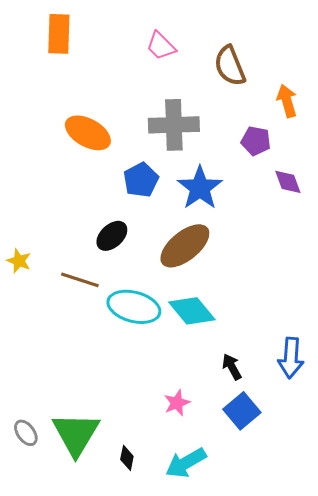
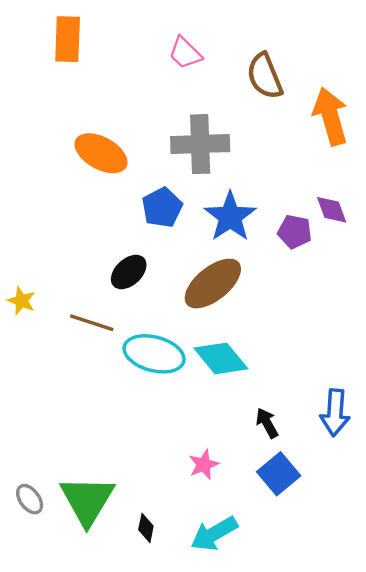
orange arrow: (287, 101) -> (330, 116), size x1.5
purple pentagon: (256, 141) -> (295, 232), moved

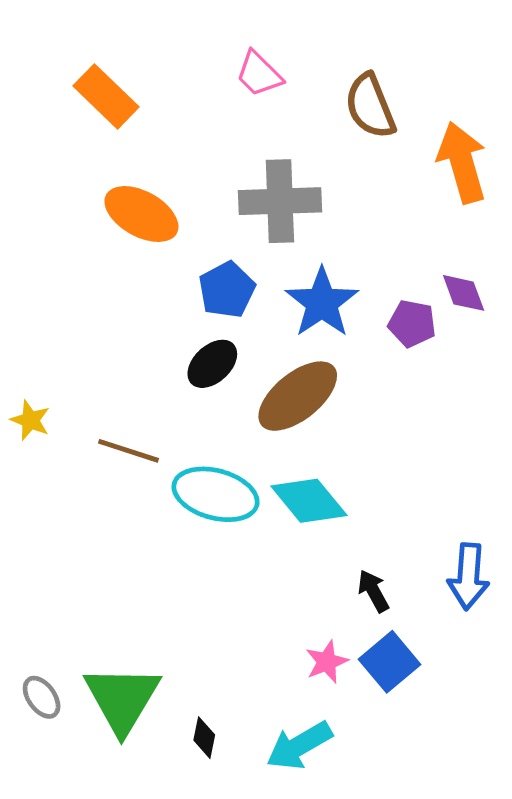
orange rectangle: (68, 39) -> (106, 96), moved, turned -48
black ellipse: (129, 272) -> (212, 364), moved
pink star: (204, 465) -> (327, 662), moved

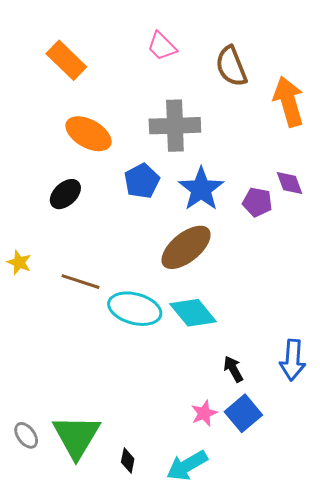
black ellipse: (212, 364) -> (65, 194), moved

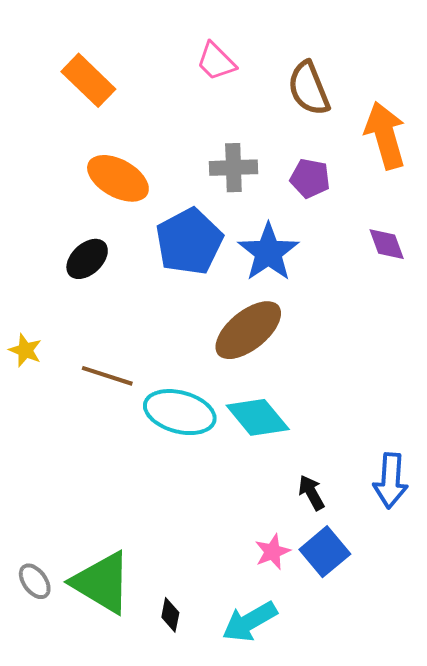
gray cross: (175, 126) -> (233, 168), size x0.7
blue pentagon: (142, 181) -> (189, 241), size x1.4
purple pentagon: (257, 202) -> (310, 178), moved
green triangle: (76, 436) -> (102, 583), turned -30

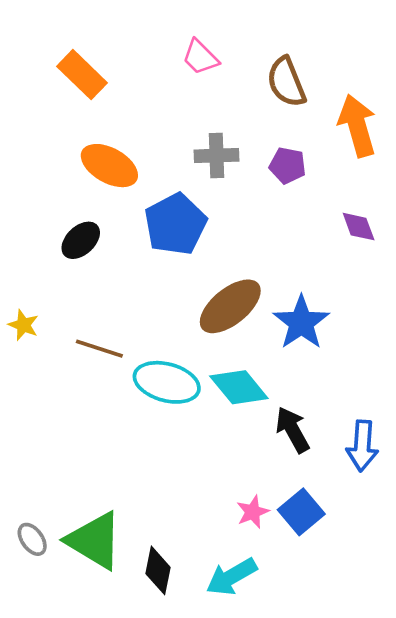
blue star: (268, 252) -> (301, 323), moved
black arrow: (311, 493) -> (293, 430), moved, size x1.4
black diamond: (170, 615) -> (158, 570), size x1.5

